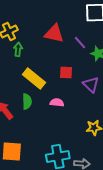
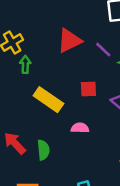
red triangle: (54, 34) -> (69, 41), turned -35
green semicircle: (27, 101) -> (43, 150), moved

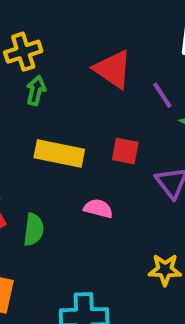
red triangle: (69, 41) -> (113, 69), turned 48
yellow rectangle: (48, 100) -> (59, 153), turned -36

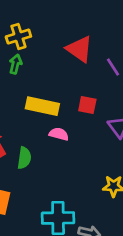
green arrow: (36, 90) -> (15, 64), moved
pink semicircle: (98, 209) -> (59, 134), moved

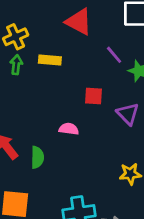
red triangle: (79, 49) -> (79, 22), moved
yellow rectangle: (42, 106) -> (50, 60), moved, size x0.7

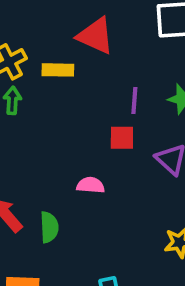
purple line: (114, 55) -> (134, 101), moved, turned 48
yellow rectangle: (50, 60) -> (58, 70), moved

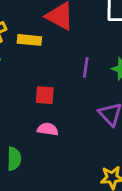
red square: (122, 138) -> (45, 95), moved

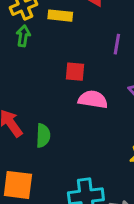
pink semicircle: (48, 129) -> (93, 100), moved, size x1.4

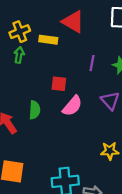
pink semicircle: (93, 100) -> (72, 106), turned 120
green semicircle: (43, 136) -> (35, 110), moved

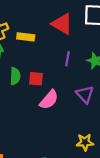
red triangle: (73, 22) -> (62, 24), moved
green semicircle: (35, 110) -> (15, 76), moved

